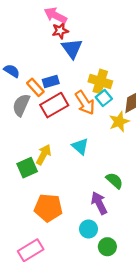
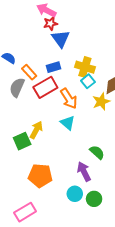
blue rectangle: (51, 81) -> (53, 67), moved
orange arrow: (85, 103) -> (69, 99), moved
green circle: (107, 247) -> (94, 199), moved

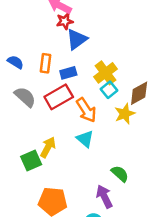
blue triangle: (61, 39) -> (77, 39), turned 30
yellow cross: (85, 67) -> (105, 73), turned 36
orange rectangle: (29, 72) -> (45, 63), moved, turned 49
gray semicircle: (17, 87) -> (25, 97), turned 108

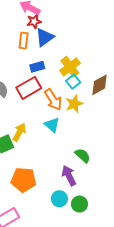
orange rectangle: (45, 63) -> (24, 40), moved
yellow star: (125, 114) -> (74, 104), moved

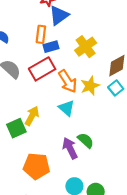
orange rectangle: (24, 40) -> (41, 34), moved
cyan square: (73, 82) -> (116, 88), moved
green semicircle: (83, 155) -> (86, 140), moved
purple arrow: (69, 176) -> (70, 148), moved

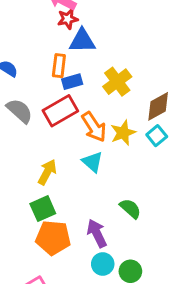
blue triangle: (59, 15) -> (82, 41), turned 35
green square: (16, 128) -> (43, 209), moved
green semicircle: (86, 140) -> (130, 209), moved
purple arrow: (70, 148) -> (97, 233), moved

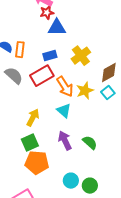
orange rectangle: (59, 66) -> (20, 50), moved
purple arrow: (97, 233) -> (65, 141), moved

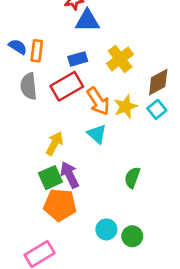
gray semicircle: (14, 76) -> (29, 86), turned -138
purple arrow: (65, 141) -> (70, 175), moved
green semicircle: (90, 143) -> (132, 178), turned -112

